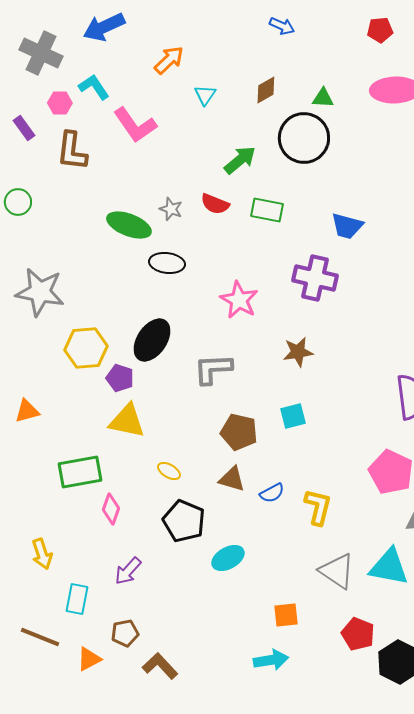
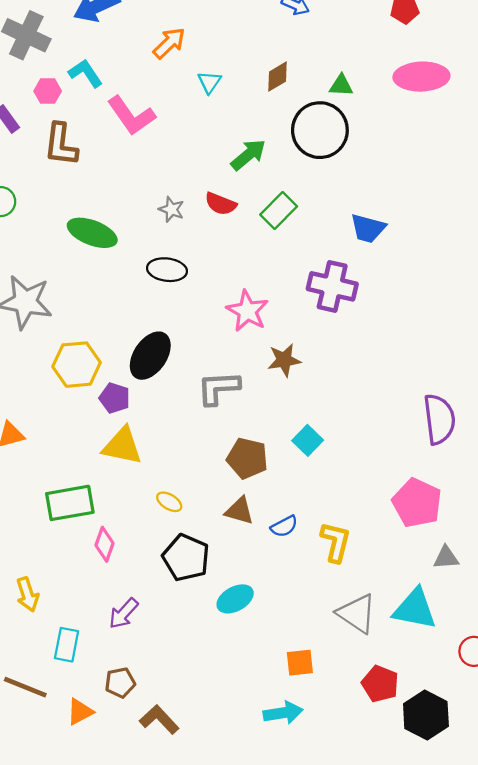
green rectangle: (267, 210) -> (279, 210), turned -56
green ellipse: (129, 225) -> (92, 233), moved
brown star: (298, 352) -> (284, 360), moved
cyan square: (293, 416) -> (308, 440), turned -32

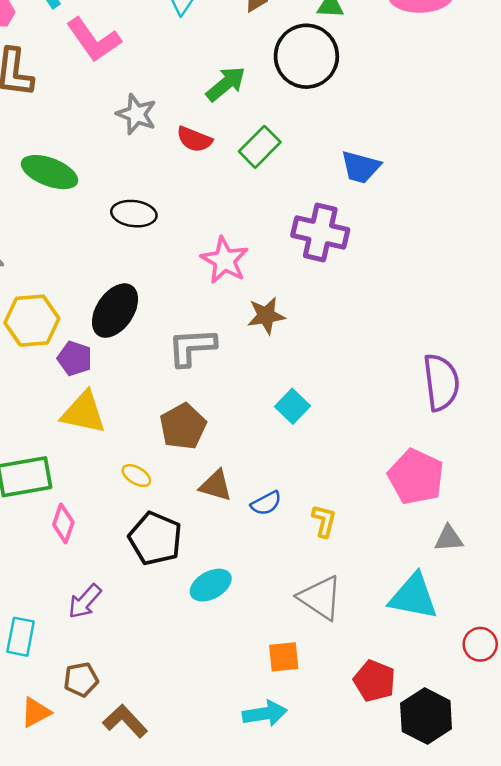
gray star: (171, 209) -> (136, 114), moved, size x1.4
brown pentagon: (247, 458) -> (183, 426), moved, turned 30
yellow L-shape: (336, 542) -> (324, 521), size x0.7
gray triangle: (357, 613) -> (320, 598), moved

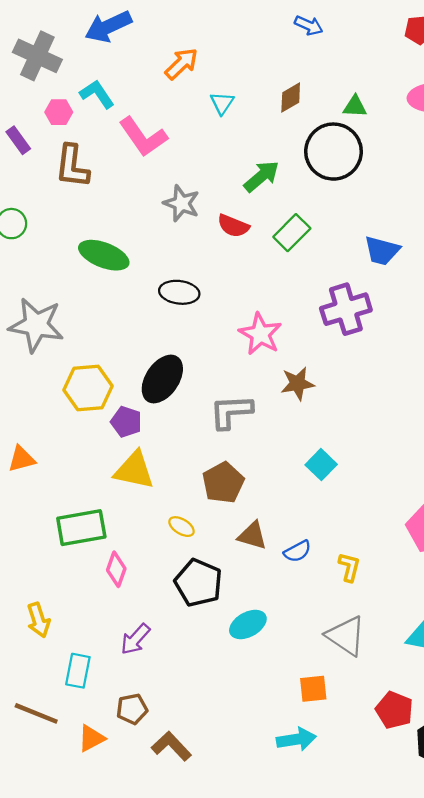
purple cross: (320, 232) -> (346, 309), turned -30

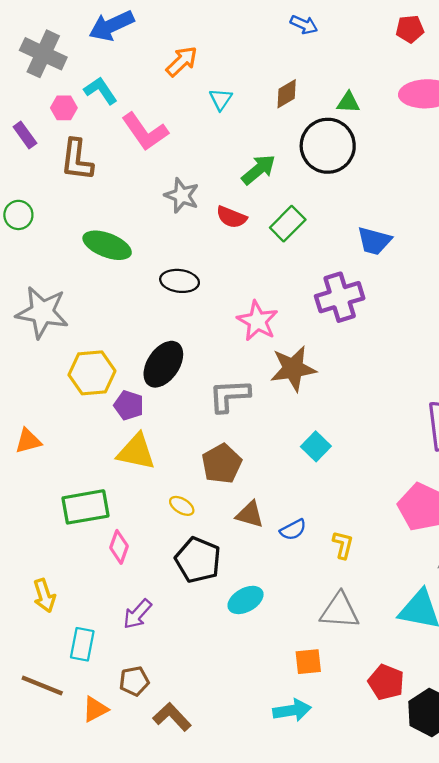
brown star: (297, 384) -> (293, 369), size x1.4
gray triangle: (346, 636) -> (340, 611), turned -30

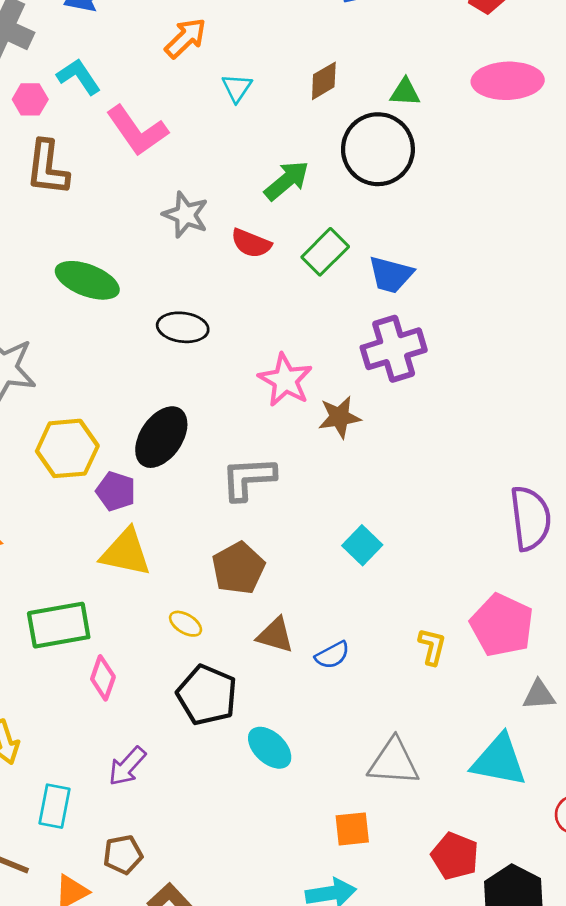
blue trapezoid: (374, 241) -> (391, 275), moved
brown star: (293, 369) -> (339, 417), moved, size x0.7
yellow L-shape: (343, 545) -> (432, 647), moved
cyan ellipse: (246, 600) -> (270, 748), turned 72

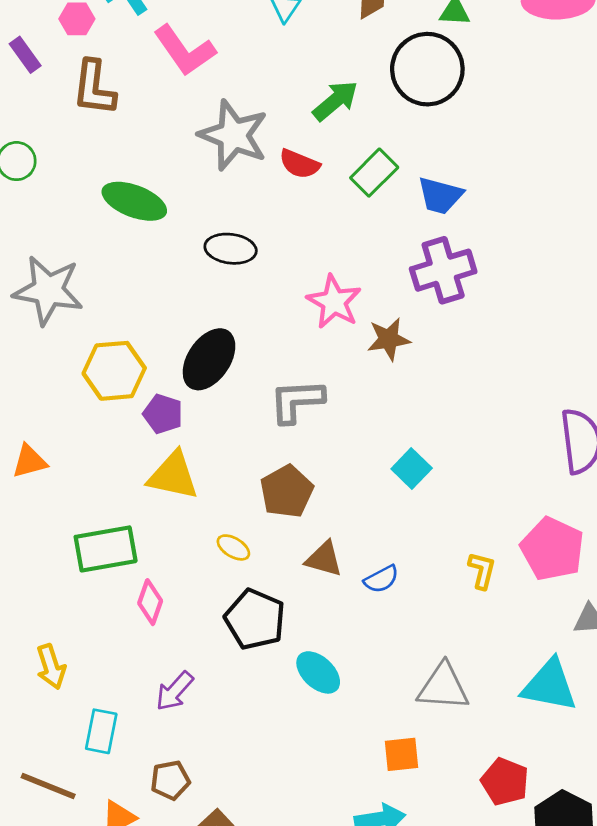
gray star: (186, 215) -> (233, 135), size x1.5

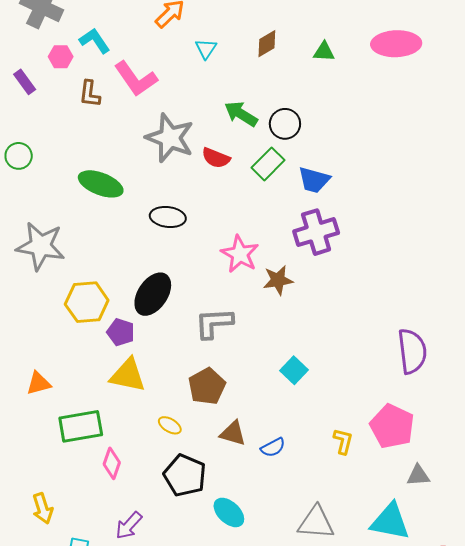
black circle: (427, 69) -> (285, 124), moved, size x0.6
brown L-shape: (94, 88) -> (90, 94), moved, size x0.7
green arrow: (335, 101) -> (241, 114), turned -108
orange triangle: (29, 461) -> (39, 383), moved

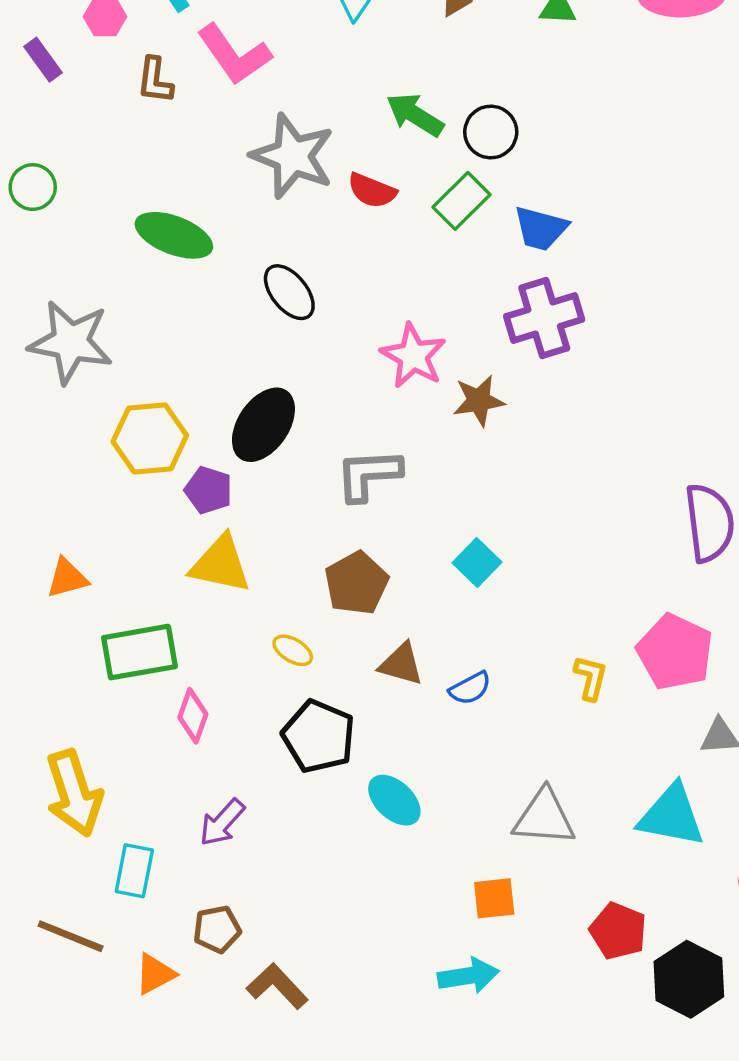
black ellipse: (168, 217) -> (289, 292), turned 44
cyan square: (294, 370) -> (477, 562), moved
yellow arrow: (43, 508) -> (74, 793), size x1.6

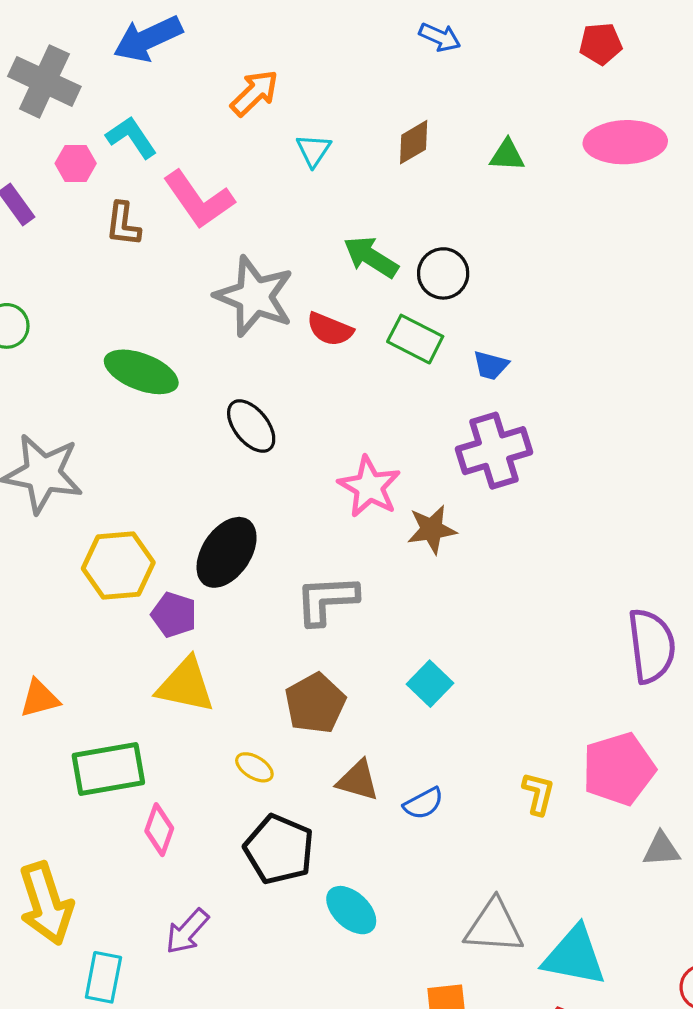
green rectangle: (461, 201) -> (415, 339), turned 72
blue trapezoid: (541, 228) -> (491, 365), size x0.7
pink pentagon: (675, 652) -> (619, 769), turned 30
cyan triangle: (672, 816) -> (574, 956), moved

